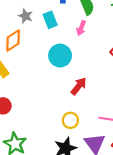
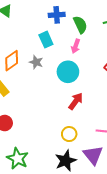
gray star: (25, 16) -> (36, 62), moved
cyan circle: (60, 56) -> (68, 72), moved

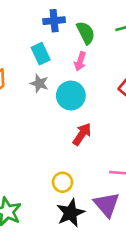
gray star: (36, 62) -> (39, 83), moved
yellow circle: (69, 134) -> (62, 182), moved

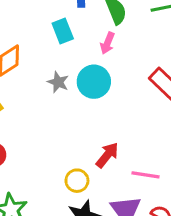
gray star: (39, 83) -> (58, 82), moved
red arrow: (82, 134) -> (107, 155), moved

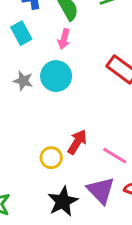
pink line: (146, 175) -> (115, 156), turned 30
yellow circle: (77, 181) -> (51, 158), moved

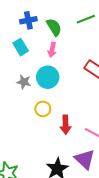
red arrow: (77, 142) -> (66, 125), turned 150
yellow circle: (51, 158) -> (43, 109), moved

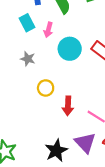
pink arrow: (52, 50) -> (48, 30), moved
cyan circle: (48, 77) -> (70, 49), moved

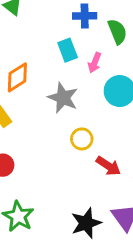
gray star: (28, 59) -> (63, 98), size x1.5
red arrow: (68, 106) -> (108, 166), turned -66

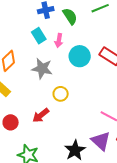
red arrow: (108, 166) -> (41, 115), moved, turned 120

